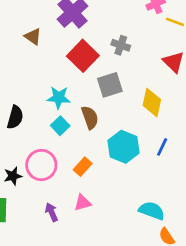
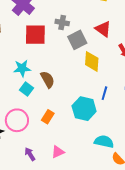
red square: (83, 56) -> (35, 35), turned -35
gray square: (110, 85) -> (77, 40), moved
cyan hexagon: (123, 147) -> (84, 109), moved
pink triangle: (83, 203) -> (58, 152), moved

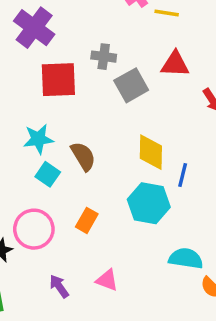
red triangle: (103, 29) -> (175, 64), turned -30
yellow diamond: (92, 61) -> (151, 152), moved
pink triangle: (58, 152) -> (107, 280), turned 48

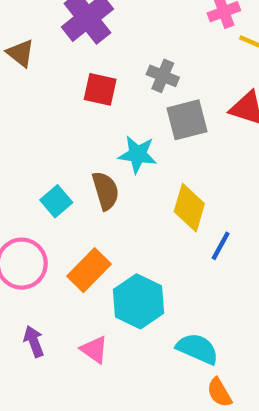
red square: (58, 80) -> (100, 89), size x0.7
cyan star: (38, 139) -> (138, 154), moved
cyan hexagon: (149, 203) -> (139, 301), moved
orange rectangle: (87, 220) -> (89, 270), size x1.4

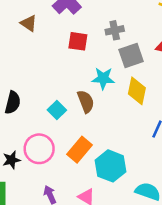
gray cross: (163, 76) -> (115, 30), turned -30
yellow diamond: (189, 208) -> (137, 91), moved

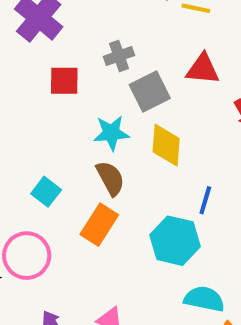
brown semicircle: (86, 101) -> (110, 178), moved
orange rectangle: (80, 150) -> (99, 225), moved
cyan hexagon: (111, 166) -> (175, 241), moved

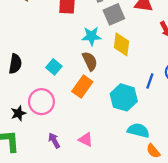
blue line: (205, 200) -> (150, 81), moved

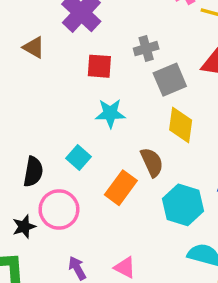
cyan star: (92, 36) -> (110, 113), moved
brown semicircle: (90, 61) -> (152, 162), moved
black semicircle: (15, 64) -> (33, 172), moved

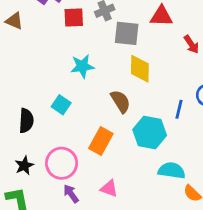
red square: (99, 66) -> (74, 17), moved
gray square: (170, 80) -> (127, 33), turned 36
orange rectangle: (121, 188) -> (101, 141), moved
pink circle: (59, 209) -> (62, 163), moved

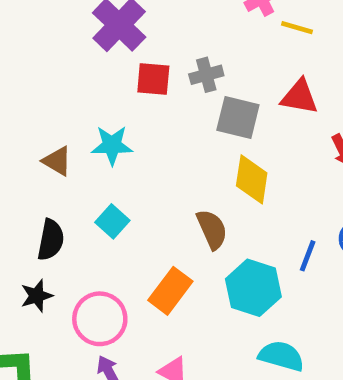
brown triangle: (14, 21) -> (57, 161), moved
cyan star: (82, 66) -> (112, 145), moved
black star: (24, 166) -> (37, 296), moved

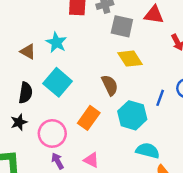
cyan star: (112, 145) -> (56, 42), turned 30
yellow diamond: (252, 179) -> (130, 59), turned -40
cyan square: (112, 221) -> (58, 82), size x1.6

